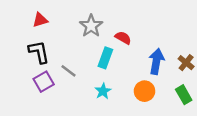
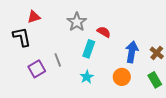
black L-shape: (39, 52) -> (22, 37), moved
gray line: (69, 71) -> (58, 60), turned 32

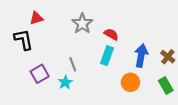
cyan rectangle: (89, 49) -> (107, 56), moved
gray line: (58, 60) -> (73, 64), moved
cyan star: (87, 77) -> (65, 82), moved

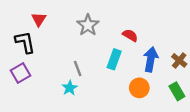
red triangle: (36, 18) -> (39, 19), turned -40
red semicircle: (111, 34) -> (130, 35), moved
purple square: (40, 74) -> (20, 73), moved

